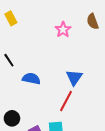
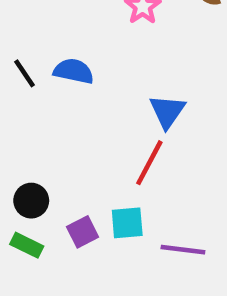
blue semicircle: (31, 79) -> (74, 71), moved

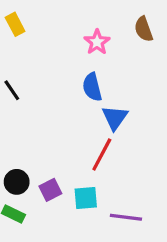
blue semicircle: (74, 71) -> (92, 87), moved, turned -116
purple square: (83, 232) -> (50, 190), moved

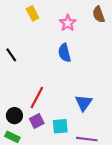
yellow rectangle: (15, 24) -> (33, 13), moved
blue triangle: (115, 118) -> (84, 103), moved
red line: (102, 155) -> (37, 98), moved

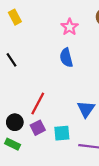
yellow rectangle: (33, 13) -> (15, 17), moved

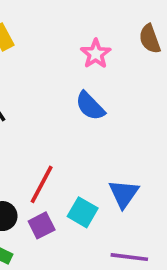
blue semicircle: (66, 58) -> (90, 106), turned -30
cyan square: (62, 133) -> (83, 212), moved, turned 35

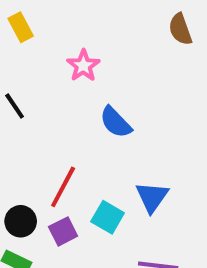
pink star: (96, 54) -> (83, 66), moved
blue semicircle: (90, 106) -> (116, 122), moved

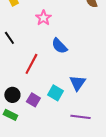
red line: (63, 187) -> (31, 64), moved
purple square: (63, 231) -> (33, 100), turned -32

